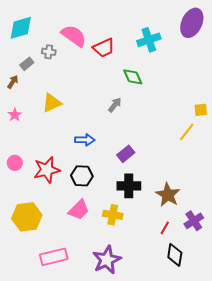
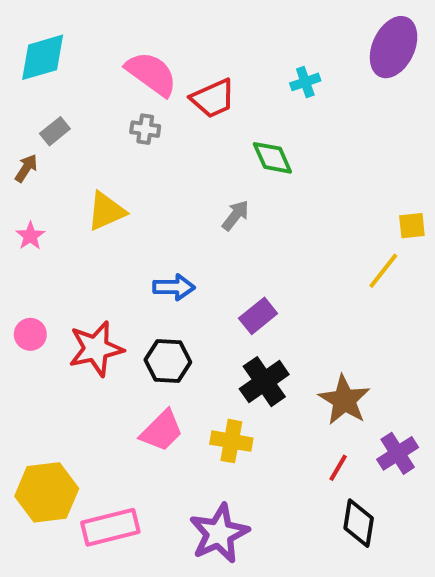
cyan cross: (149, 40) -> (305, 82), size x0.6
gray cross: (49, 52) -> (145, 129), moved
black cross: (129, 186) -> (264, 382), turned -35
yellow hexagon: (27, 217) -> (47, 492), moved

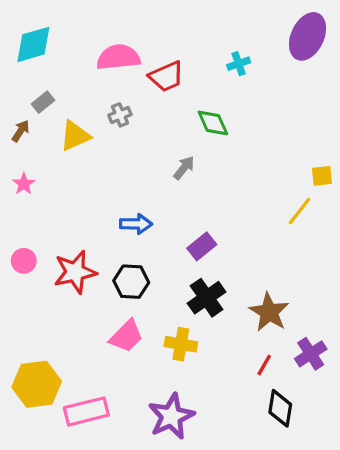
pink semicircle: (151, 74) -> (118, 57), turned -42
gray cross: (145, 129) -> (120, 115), moved, turned -30
yellow triangle: (106, 211) -> (75, 136), moved

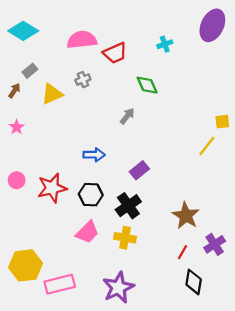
cyan diamond: (33, 44) -> (23, 31), turned 48
black cross: (207, 298) -> (128, 206), moved

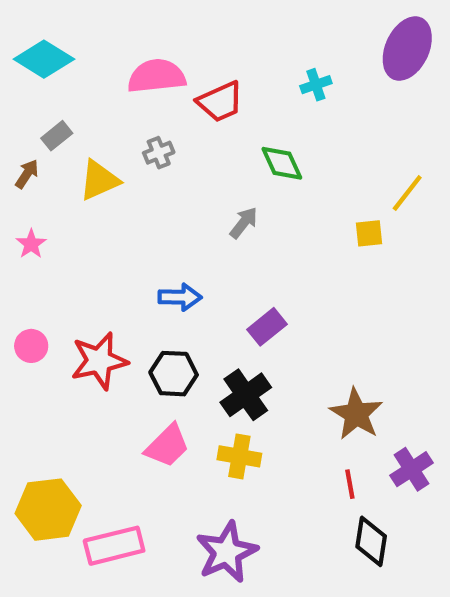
yellow square: (222, 122) -> (369, 233), moved
yellow line: (207, 146) -> (407, 193), moved
red line: (183, 252) -> (350, 484), turned -40

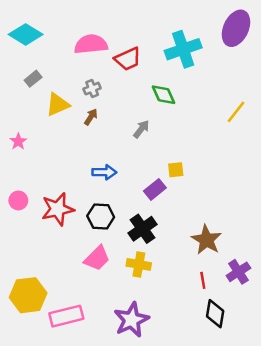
cyan cross: (316, 85) -> (183, 49), size x2.0
brown arrow: (27, 174) -> (91, 117), moved
yellow square: (369, 233) -> (176, 170), moved

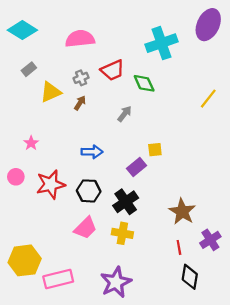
red trapezoid: (128, 59) -> (113, 70), moved
pink star: (18, 141) -> (31, 143), moved

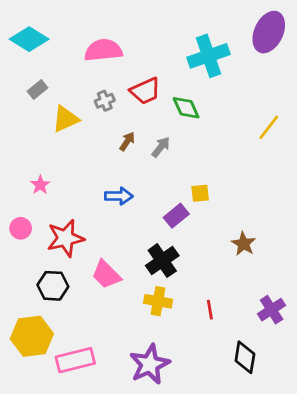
brown arrow: (80, 103) -> (127, 141), moved
black hexagon: (89, 191) -> (53, 286), moved
brown star: (182, 212) -> (244, 244), moved, size x0.7
pink trapezoid: (85, 228) -> (106, 275), moved, turned 90
red line: (179, 247) -> (210, 310), moved

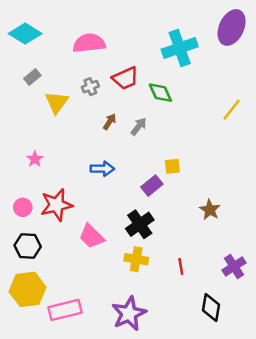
yellow triangle: (65, 119) -> (57, 102), turned -30
pink circle: (21, 228) -> (23, 207), moved
black hexagon: (53, 286) -> (28, 246), moved

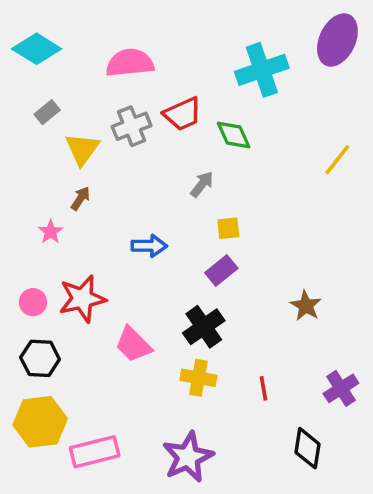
gray cross: (90, 87) -> (132, 126), size x1.5
brown arrow: (110, 122) -> (81, 198), moved
yellow square: (172, 166) -> (228, 228), moved

